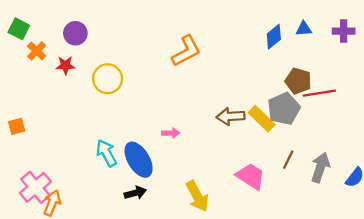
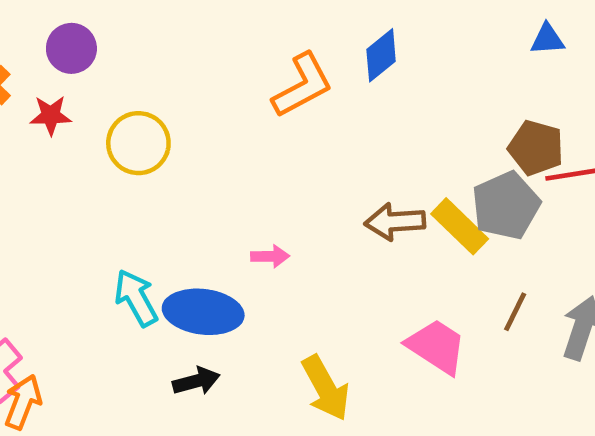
blue diamond: (274, 37) -> (381, 55), moved
blue ellipse: (139, 160) -> (203, 312), turned -52

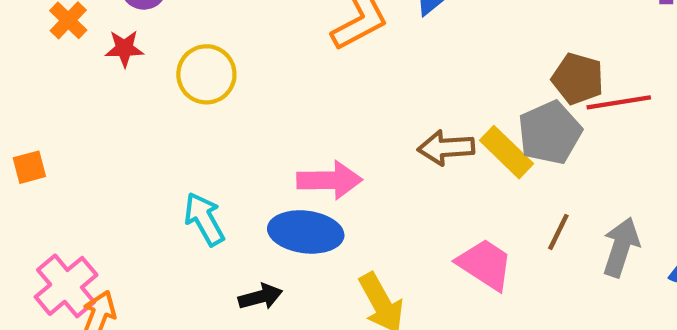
pink arrow: (270, 256) -> (329, 180), size x1.8
blue ellipse: (203, 312) -> (306, 232), moved

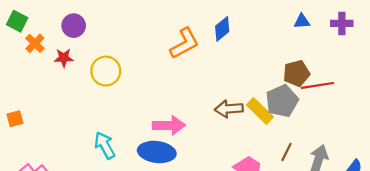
brown pentagon: (578, 79) -> (296, 73), turned -30

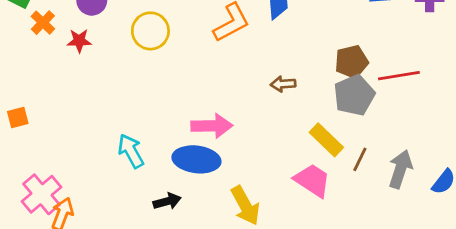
yellow circle: (106, 71) -> (150, 31), moved
brown pentagon: (296, 73) -> (351, 62), moved
brown arrow: (229, 109) -> (283, 84), moved, size x0.7
yellow rectangle: (260, 111) -> (326, 140), moved

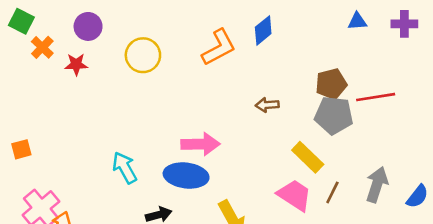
gray pentagon: (354, 95) -> (334, 115), turned 30
orange square: (18, 118) -> (21, 149), moved
brown line: (360, 159) -> (332, 192), moved

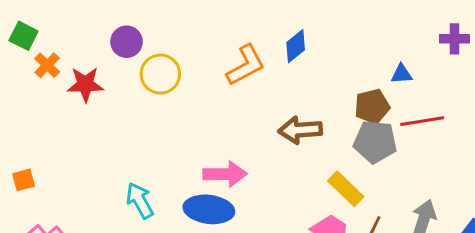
blue triangle: (357, 21) -> (402, 74), moved
purple circle: (88, 26) -> (127, 42), moved
red star: (76, 64) -> (85, 84), size x1.4
brown arrow: (267, 105) -> (300, 130), size x1.6

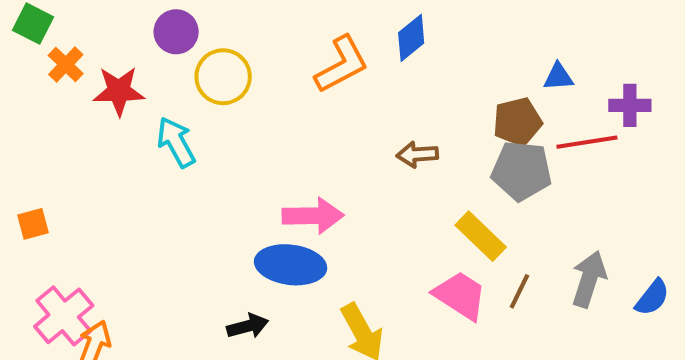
purple cross: (455, 39) -> (630, 105), moved
brown arrow: (300, 130) -> (417, 154), size x0.7
cyan arrow: (140, 201) -> (176, 142), moved

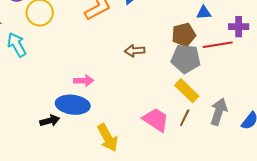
pink arrow: (313, 216) -> (84, 81), size x0.7
yellow rectangle: (481, 236) -> (187, 91), moved
black arrow: (248, 326) -> (50, 121), moved

